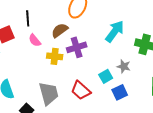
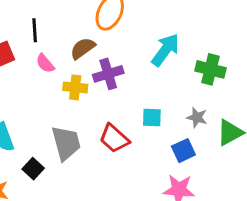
gray star: (124, 66) -> (197, 117), moved
cyan square: (106, 76) -> (152, 117), turned 32
blue square: (120, 92) -> (183, 151), moved

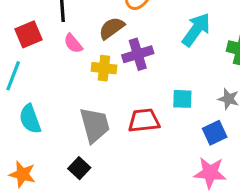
red trapezoid: (114, 139) -> (144, 120), turned 132
black square: (33, 169) -> (79, 168), moved

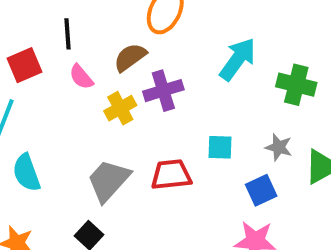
yellow cross: (104, 68) -> (120, 108), turned -35
gray trapezoid: (95, 125) -> (109, 180), turned -123

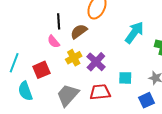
black line: (68, 34) -> (59, 21), moved
red square: (24, 65) -> (41, 70), moved
purple cross: (163, 91) -> (96, 62), moved, turned -30

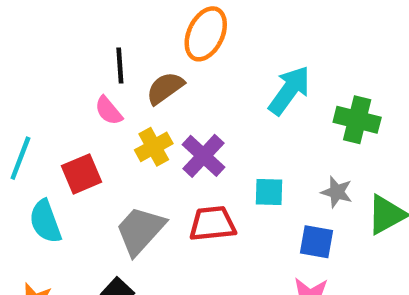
blue square: (146, 100) -> (316, 242), turned 35

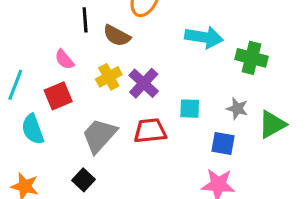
brown semicircle: (165, 88) -> (117, 36), turned -116
cyan arrow: (289, 90) -> (204, 37), turned 63
pink semicircle: (109, 111) -> (64, 59), moved

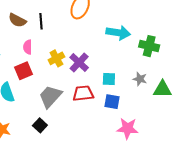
brown semicircle: (117, 36) -> (17, 20), moved
pink semicircle: (64, 59) -> (28, 47), turned 40
green triangle: (272, 124) -> (163, 89), turned 30
blue square: (223, 143) -> (112, 102), moved

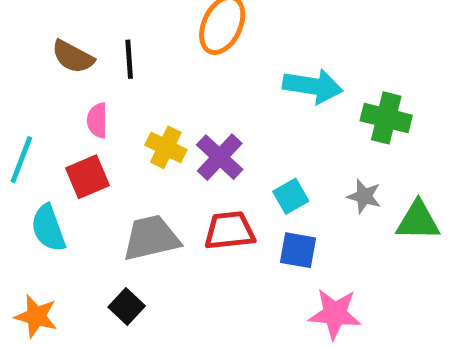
yellow cross: (56, 58) -> (166, 147), turned -35
cyan square: (109, 79) -> (291, 196), turned -32
gray trapezoid: (50, 96) -> (151, 238), turned 35

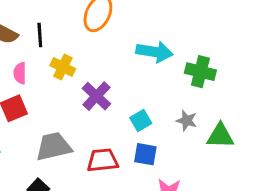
yellow cross: (166, 147) -> (63, 67), moved
red trapezoid: (229, 231) -> (103, 160), moved

